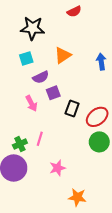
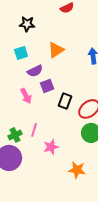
black star: (32, 28) -> (27, 24), size x0.7
pink star: (57, 168) -> (51, 147), moved
orange star: (77, 197) -> (77, 170), moved

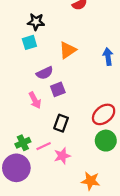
cyan square: (21, 53) -> (29, 42), moved
black rectangle: (65, 101) -> (61, 123), moved
pink line: (34, 130) -> (44, 146), moved, turned 48

